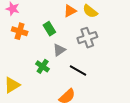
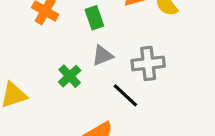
gray cross: (87, 38) -> (148, 63), moved

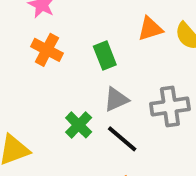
black line: (125, 95) -> (122, 139), moved

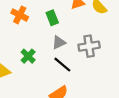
green cross: (79, 125) -> (28, 56), moved

